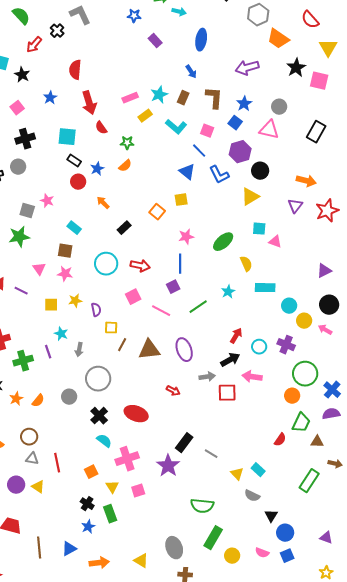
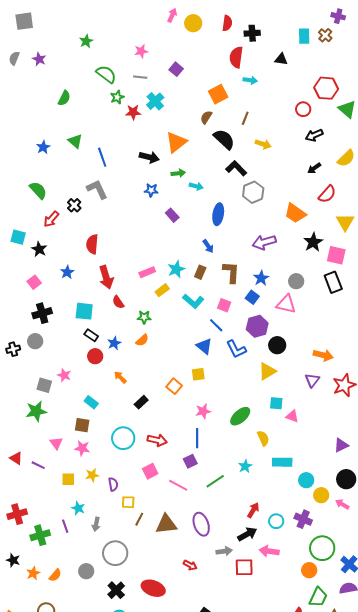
gray hexagon: (258, 15) -> (253, 192), moved
red semicircle: (310, 20) -> (327, 194), turned -96
black rectangle: (316, 132) -> (333, 282), moved, turned -50

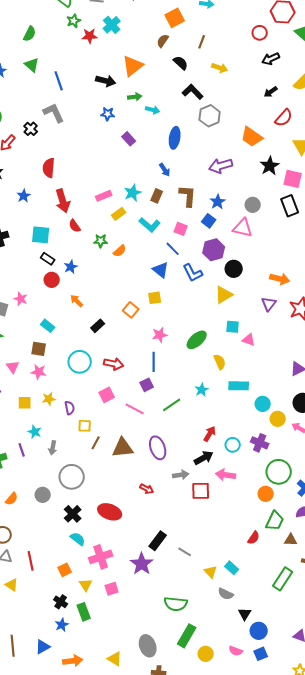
green semicircle: (64, 98) -> (30, 34), moved
black semicircle: (224, 139) -> (181, 63), size x0.7
orange semicircle: (142, 340) -> (120, 251), moved

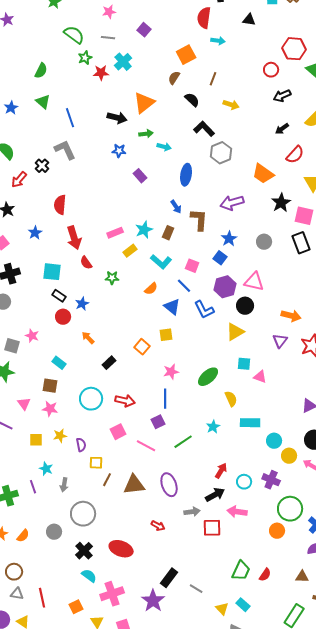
brown L-shape: (188, 196) -> (199, 220), moved
pink triangle: (243, 228) -> (254, 282), moved
orange semicircle: (120, 251) -> (151, 289), moved
green trapezoid: (275, 521) -> (241, 571), moved

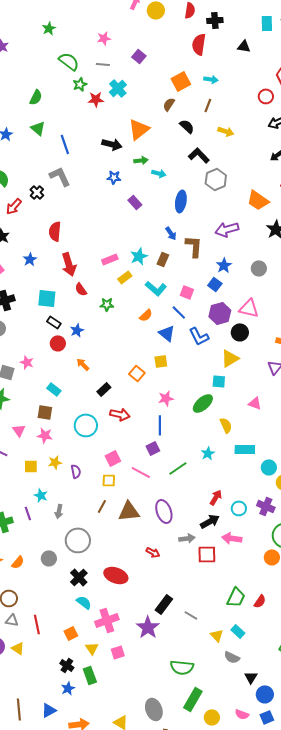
cyan arrow: (218, 41) -> (211, 79), moved
cyan square: (244, 364) -> (219, 381), moved
red arrow: (125, 401) -> (120, 414), moved
yellow square: (96, 463) -> (109, 480), moved

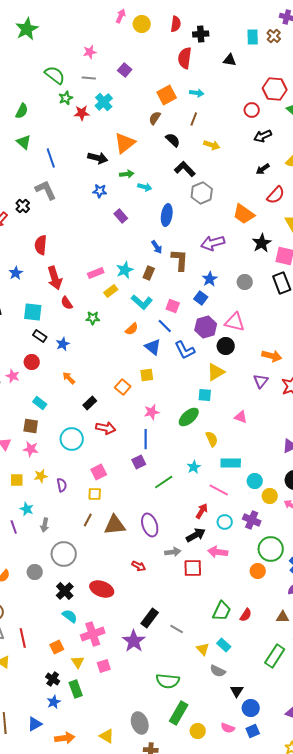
green star: (49, 28) -> (27, 29), moved, size x1.6
red circle: (58, 343) -> (32, 362), moved
pink line: (141, 472) -> (219, 490), moved

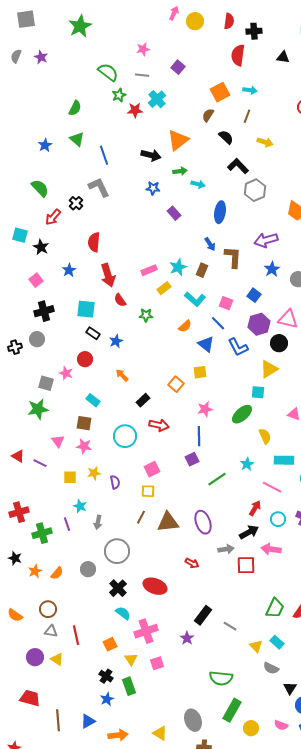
blue star: (210, 279) -> (272, 269), moved
purple star: (134, 641) -> (187, 638), size x0.6

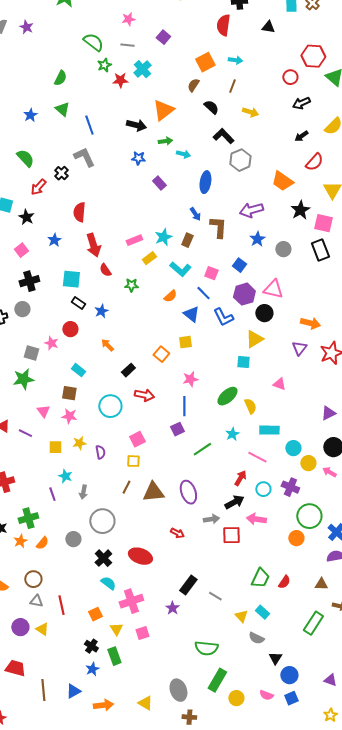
green ellipse: (242, 414) -> (227, 396), moved
green cross: (42, 533) -> (28, 518), moved

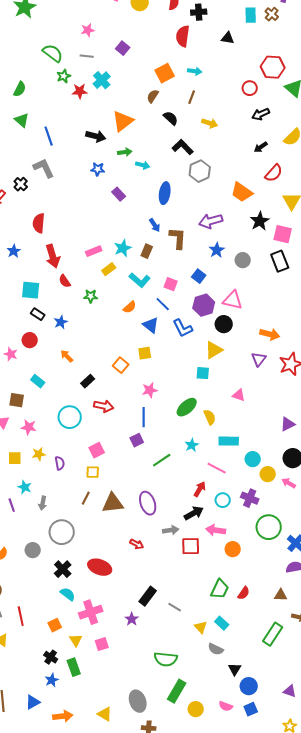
brown square: (69, 393) -> (17, 400), moved
orange circle: (296, 538) -> (233, 549), moved

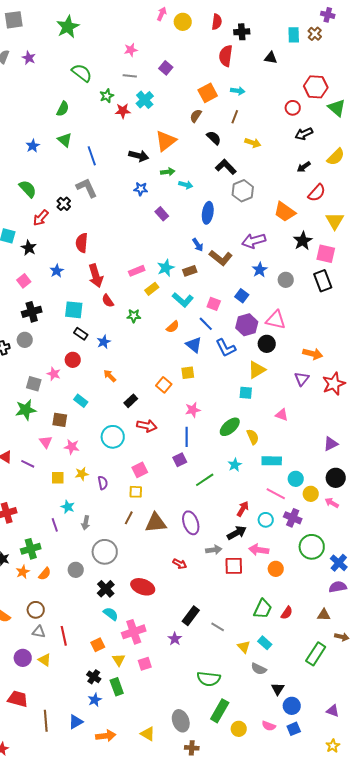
green semicircle: (53, 53) -> (82, 73), moved
brown L-shape: (178, 238) -> (221, 258), turned 125
brown rectangle: (147, 251) -> (190, 271), turned 48
pink line: (217, 468) -> (276, 494), moved

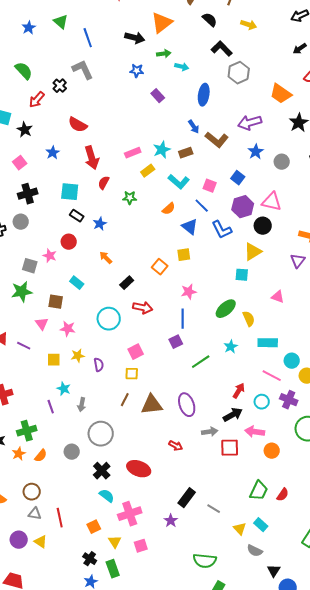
red semicircle: (82, 243) -> (78, 125), turned -66
red semicircle: (108, 301) -> (104, 183), turned 64

